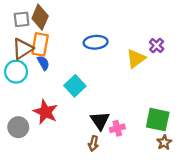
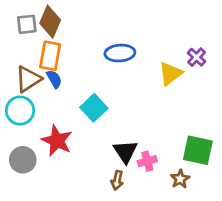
brown triangle: (23, 49) -> (28, 79), moved
cyan circle: (16, 72) -> (20, 111), moved
brown star: (164, 142) -> (180, 179), moved

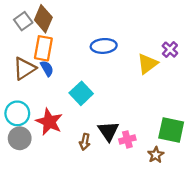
gray square: (27, 24) -> (23, 21), turned -30
cyan circle: (20, 111) -> (17, 113), moved
brown arrow: (117, 180) -> (85, 142), moved

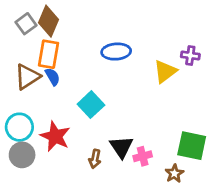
purple cross: (170, 50) -> (190, 56), turned -35

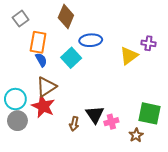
brown diamond: (49, 21) -> (66, 17), moved
brown triangle: (27, 77) -> (46, 87), moved
cyan square: (91, 105) -> (71, 58), moved

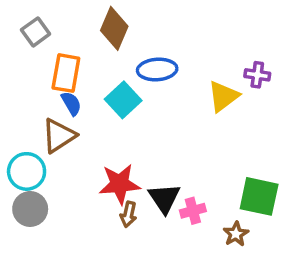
brown triangle: (46, 87) -> (59, 136), moved
red star: (43, 106) -> (120, 184), moved, turned -30

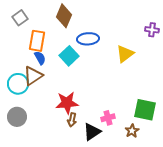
purple cross: (257, 75) -> (152, 30), moved
cyan circle: (27, 171) -> (18, 84), moved
black triangle: (164, 198) -> (92, 132), moved, turned 30

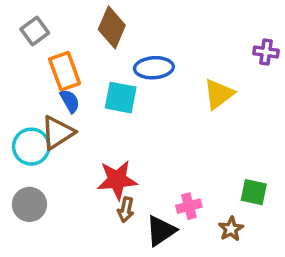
orange rectangle: (37, 41) -> (65, 71), turned -30
cyan square: (69, 56) -> (121, 98), turned -36
green square: (145, 110) -> (254, 192), size x0.7

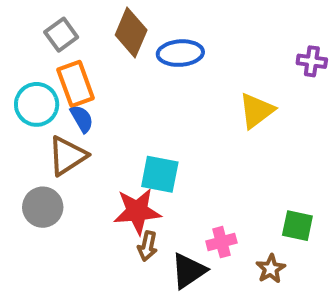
gray square: (35, 31) -> (61, 35), moved
blue ellipse: (154, 68) -> (180, 53), moved
cyan square: (121, 98) -> (160, 174), moved
cyan circle: (31, 147) -> (37, 104), moved
gray circle: (29, 204) -> (43, 207), moved

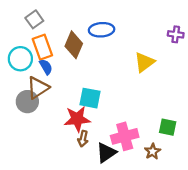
brown diamond: (131, 33) -> (74, 45), moved
gray circle: (43, 207) -> (27, 102), moved
pink cross: (221, 242) -> (125, 136), size x1.6

